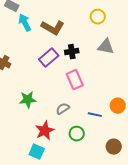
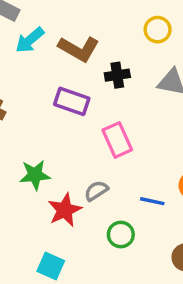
cyan arrow: (25, 23) -> (30, 40), turned -102
black cross: (72, 52) -> (117, 75), moved
purple rectangle: (49, 58) -> (72, 101), turned 60
red star: (45, 131) -> (65, 210), moved

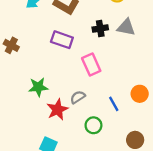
black cross: (117, 75) -> (100, 28), moved
blue line: (152, 201) -> (114, 104), turned 49

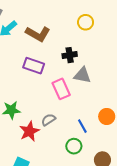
gray triangle: (126, 27) -> (82, 75), moved
green circle: (93, 125) -> (74, 146), moved

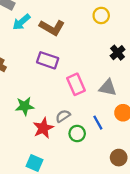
black cross: (70, 55) -> (118, 53), moved, turned -32
gray triangle: (82, 75) -> (108, 88), moved
green circle: (74, 146) -> (77, 133), moved

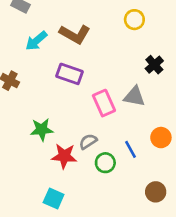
cyan arrow: (21, 22) -> (36, 41), moved
gray triangle: (108, 88) -> (134, 96), moved
red star: (43, 128) -> (64, 156), turned 30

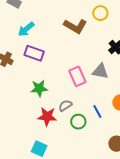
brown L-shape: (75, 34) -> (75, 26), moved
purple rectangle: (69, 74) -> (34, 53), moved
green star: (42, 130) -> (39, 88), moved

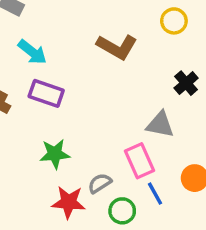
yellow circle: (100, 13) -> (174, 21), moved
cyan arrow: (26, 29) -> (32, 52), turned -102
pink rectangle: (77, 76) -> (139, 161), moved

